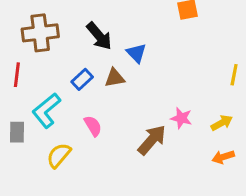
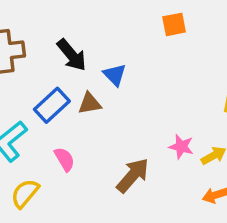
blue rectangle: (82, 79) -> (52, 105), size x1.4
pink star: (181, 118) -> (181, 147), moved

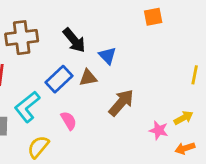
pink star: (181, 147) -> (159, 130), moved
brown arrow: (133, 175) -> (121, 103), moved

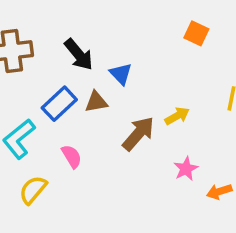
orange square: (153, 17) -> (196, 33), moved, turned 36
yellow arrow: (184, 118) -> (177, 116), moved
pink star: (159, 130) -> (186, 169), turned 30

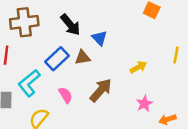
brown arrow: (138, 134) -> (101, 90), moved

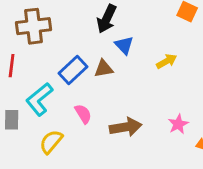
black arrow: (70, 25) -> (107, 19), moved, turned 65
yellow arrow: (138, 67) -> (167, 61), moved
brown arrow: (101, 90) -> (126, 127), moved, turned 40

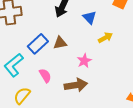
blue triangle: (124, 45) -> (90, 18), moved
pink star: (178, 124) -> (84, 61), moved

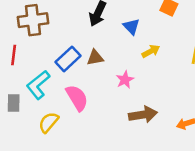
pink semicircle: (45, 76) -> (77, 98), size x1.5
brown arrow: (76, 85) -> (143, 115), moved

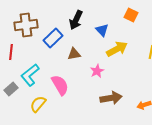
yellow arrow: (151, 51) -> (117, 49), size x1.5
blue rectangle: (68, 59) -> (53, 38), moved
gray rectangle: (14, 103) -> (11, 89), turned 48

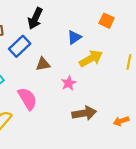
black arrow: (76, 20) -> (35, 18), moved
blue triangle: (102, 30) -> (74, 37), turned 40

